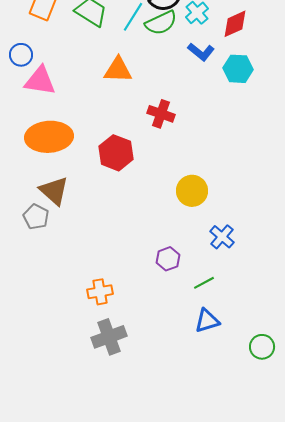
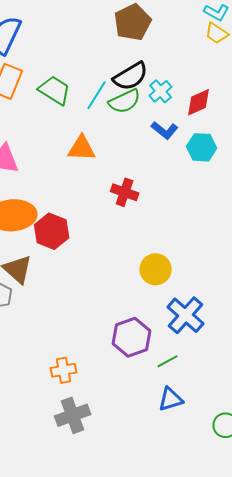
red hexagon: (116, 153) -> (52, 231), moved
blue cross: (222, 237) -> (186, 315), size x1.5
purple hexagon: (168, 259) -> (132, 337), size x1.6

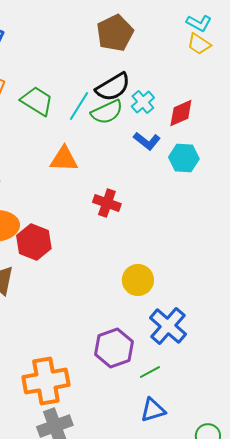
orange cross: (64, 370) -> (46, 381), size x1.8

